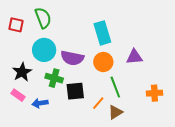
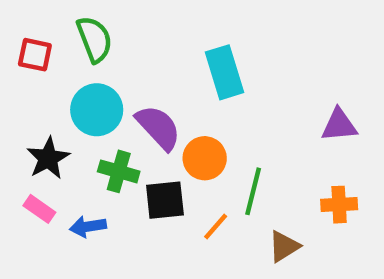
purple triangle: (134, 57) -> (339, 125), moved
purple semicircle: (72, 58) -> (158, 127), turned -145
orange circle: (103, 62) -> (205, 158), moved
green line: (115, 87) -> (253, 191), turned 35
brown triangle: (115, 112) -> (284, 246), moved

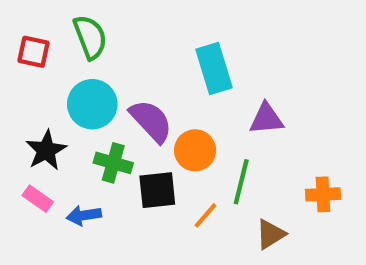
purple triangle: (339, 125) -> (266, 119), moved

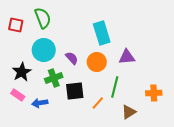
purple semicircle: (151, 121) -> (72, 58), size x0.6
orange circle: (195, 150) -> (97, 62), moved
green cross: (113, 163) -> (54, 78), turned -36

